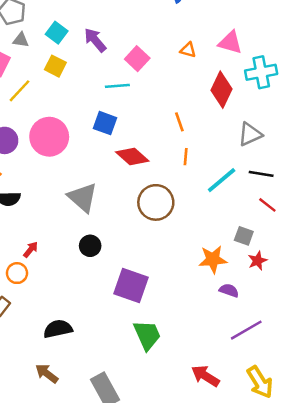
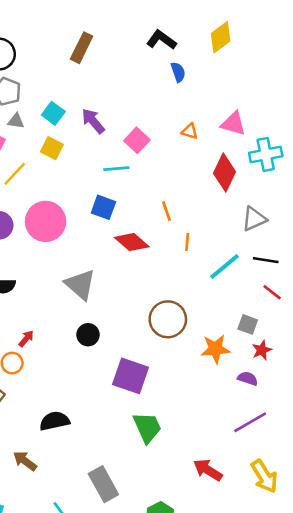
orange line: (179, 122) -> (167, 211), moved
brown circle: (156, 202) -> (168, 319), moved
purple semicircle: (229, 290) -> (248, 378), moved
brown arrow: (47, 373) -> (25, 461), moved

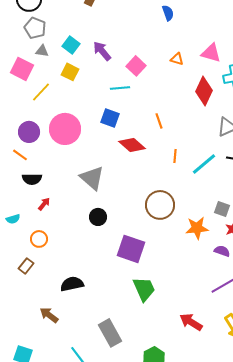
orange line: (187, 242) -> (175, 156), moved
red arrow: (26, 339) -> (44, 204), moved

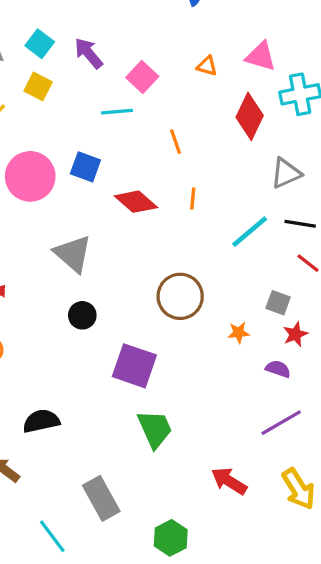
blue square: (110, 118) -> (85, 167), moved
orange line: (159, 121) -> (175, 142), moved
orange line: (175, 156) -> (193, 198), moved
orange star: (197, 228) -> (239, 333), size x0.6

